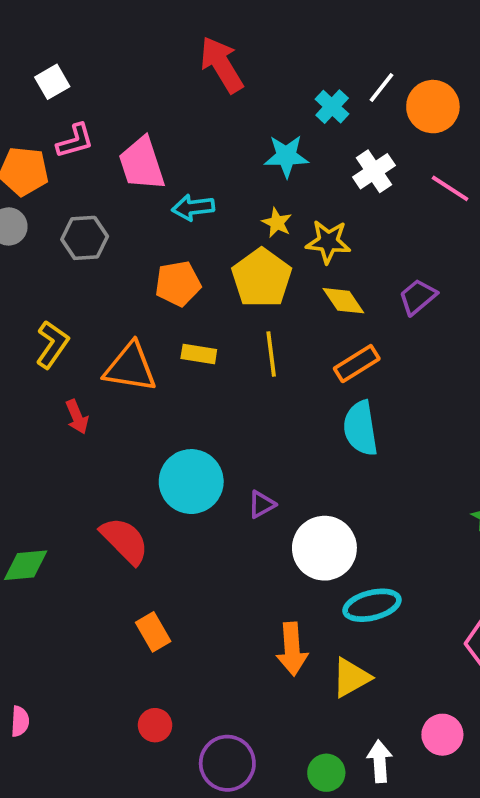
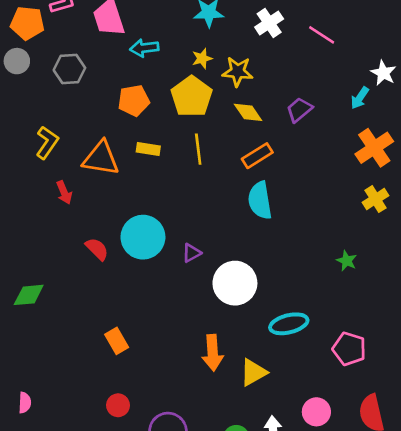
yellow star: (277, 223) -> (202, 58), turned 30
red semicircle: (125, 541) -> (97, 249), moved, size x0.7
cyan ellipse: (372, 605) -> (289, 324), moved

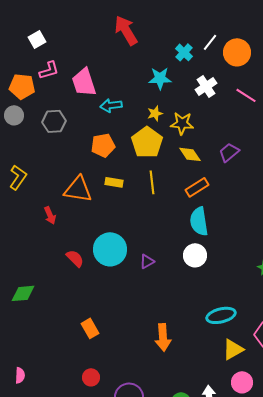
yellow L-shape: (47, 143) -> (18, 177), moved
white circle: (235, 283) -> (195, 255), moved, size x0.7
yellow triangle: (253, 372) -> (233, 349), moved

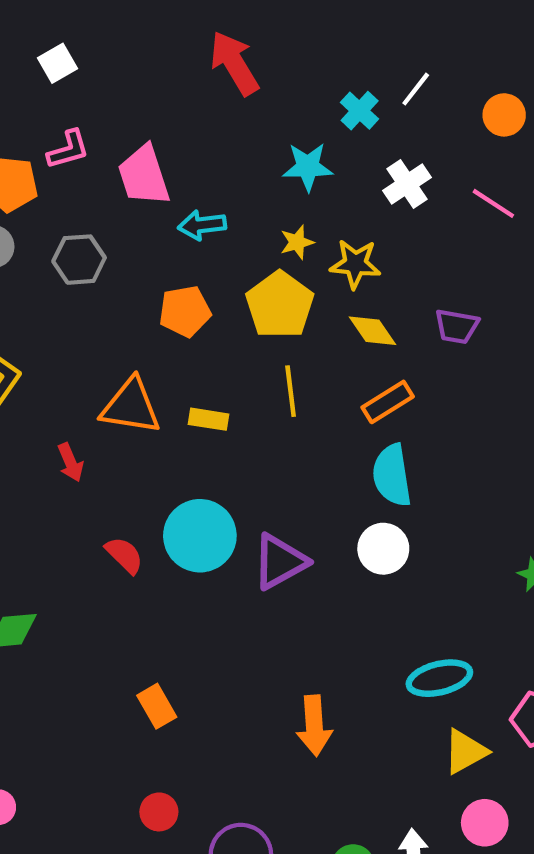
white square: (37, 39) -> (57, 63), moved
orange circle: (237, 52) -> (504, 115), moved, size x0.7
purple trapezoid: (229, 152) -> (457, 326), turned -130
yellow rectangle: (114, 182) -> (209, 419), moved
purple triangle: (147, 261) -> (280, 562), size x1.8

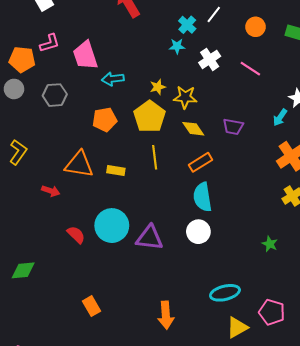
cyan star: (308, 167) -> (177, 46), moved, size x0.7
red arrow: (70, 462) -> (51, 191), turned -48
purple triangle: (280, 562) -> (150, 238), turned 36

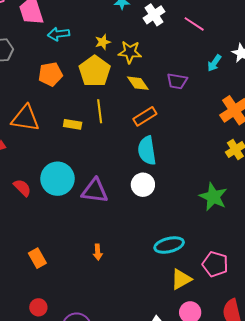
cyan arrow: (280, 118) -> (214, 63), moved
yellow rectangle: (116, 171) -> (73, 124), moved
green star: (270, 244) -> (213, 197), size x1.8
orange arrow: (166, 315) -> (98, 252), moved, size x0.6

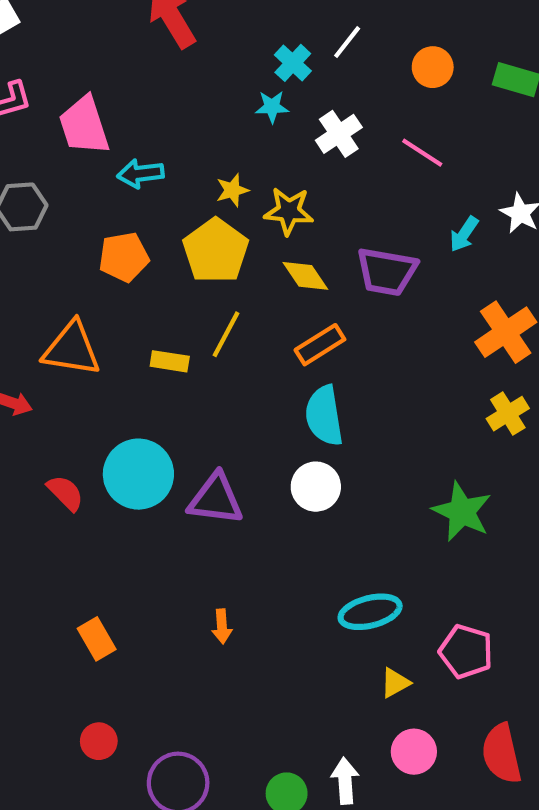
purple trapezoid: (177, 81) -> (387, 272), size x1.4
yellow line: (100, 111) -> (226, 334), turned 35
yellow triangle: (181, 279) -> (395, 683), size x0.7

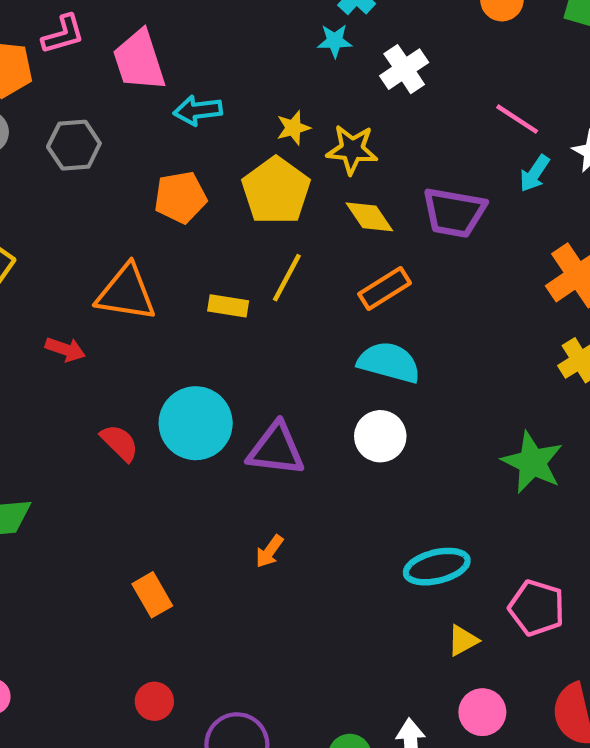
pink line: (422, 153) -> (517, 119), moved
cyan semicircle: (324, 416) -> (389, 362), turned 114
orange arrow: (222, 626) -> (269, 551), moved, turned 40

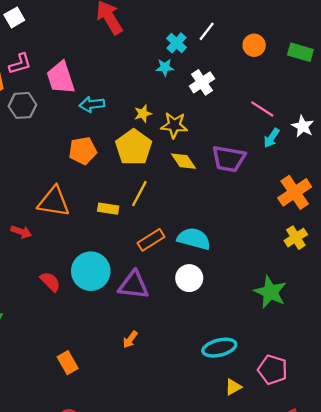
gray hexagon: (74, 145) -> (22, 105), moved
orange rectangle: (385, 289) -> (151, 240), moved

